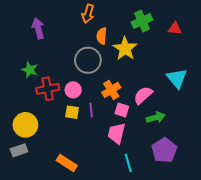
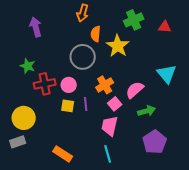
pink square: (122, 110) -> (115, 104), turned 32
cyan line: (128, 163) -> (108, 154), moved

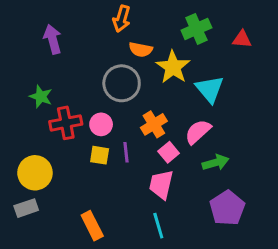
orange semicircle: (96, 34) -> (141, 50), turned -84
cyan triangle: (167, 74) -> (210, 89), moved
orange rectangle: (63, 154) -> (92, 226), turned 30

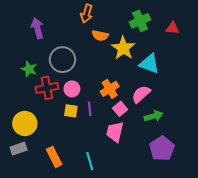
gray circle: (122, 83) -> (62, 60), moved
cyan triangle: (210, 89) -> (149, 64), turned -30
orange rectangle: (92, 226) -> (54, 157), moved
cyan line: (158, 226) -> (90, 161), moved

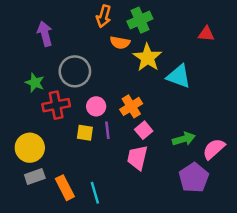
green cross: (140, 21) -> (140, 20), moved
pink circle: (72, 89) -> (96, 106), moved
pink semicircle: (141, 94) -> (214, 149), moved
gray rectangle: (19, 149) -> (35, 176), moved
cyan line: (90, 161) -> (95, 193), moved

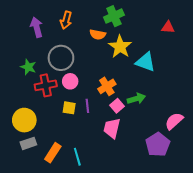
orange arrow: (104, 16) -> (66, 20), moved
pink circle: (96, 106) -> (70, 81), moved
green arrow: (184, 139) -> (136, 99), moved
orange rectangle: (65, 188) -> (53, 153), turned 60

